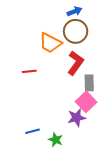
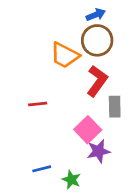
red line: (29, 71) -> (38, 104), moved
pink square: (86, 102) -> (88, 130), moved

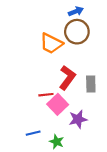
red L-shape: (97, 81) -> (67, 78), moved
red line: (38, 104) -> (46, 95), moved
pink square: (88, 130) -> (58, 104), moved

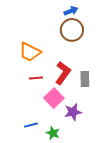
orange trapezoid: (51, 43) -> (30, 52), moved
red line: (46, 95) -> (36, 78), moved

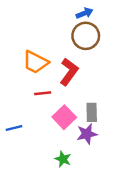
red L-shape: (63, 73) -> (69, 72), moved
gray rectangle: (85, 79) -> (92, 112), moved
blue line: (31, 125) -> (14, 128), moved

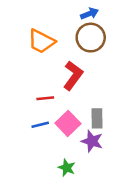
orange trapezoid: (35, 62) -> (41, 41), moved
blue line: (14, 128) -> (40, 125), moved
purple star: (87, 134) -> (92, 141), turned 30

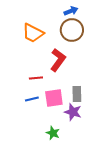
pink square: (68, 123) -> (54, 98), turned 36

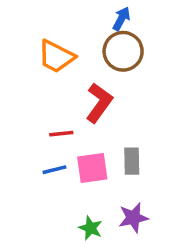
blue arrow: (71, 11) -> (121, 19), turned -40
purple star: (73, 112) -> (133, 218), moved, turned -30

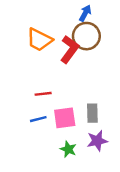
red L-shape: (99, 103) -> (70, 49), moved
purple star: (133, 218) -> (97, 141), moved
green star: (90, 228) -> (68, 149), moved

